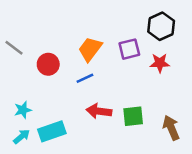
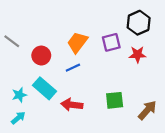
red arrow: (99, 111) -> (72, 105), moved
brown arrow: (171, 128) -> (147, 110), turned 65
cyan rectangle: (52, 131) -> (45, 88), moved, turned 60

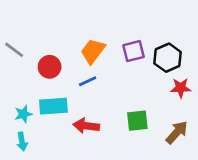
black hexagon: (139, 23) -> (168, 58), moved
red star: (137, 54) -> (181, 88), moved
cyan rectangle: (45, 88) -> (53, 106), turned -45
cyan arrow: (18, 118) -> (22, 142), turned 120

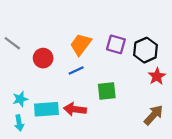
purple square: (133, 51) -> (116, 44), turned 30
red star: (181, 88) -> (157, 76), turned -30
cyan rectangle: (53, 106) -> (46, 109), moved
green square: (137, 121) -> (107, 91), moved

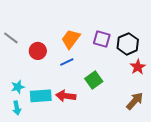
green square: (107, 91) -> (94, 80), turned -30

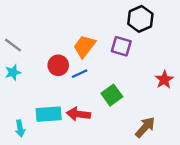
black hexagon: (128, 44) -> (140, 19), moved
red circle: (38, 51) -> (58, 65), moved
cyan star: (18, 87) -> (13, 72), moved
brown arrow: (135, 101) -> (145, 127), moved

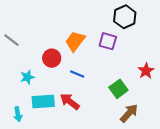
cyan star: (13, 72) -> (27, 77), moved
blue line: (80, 74) -> (77, 74), moved, turned 48
green square: (112, 95) -> (118, 89), moved
red arrow: (78, 114) -> (70, 102), turned 30

